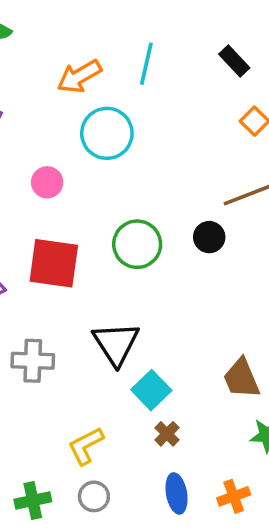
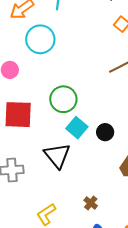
black circle: (209, 237) -> (105, 132), moved
cyan square: (151, 390) -> (77, 128), moved

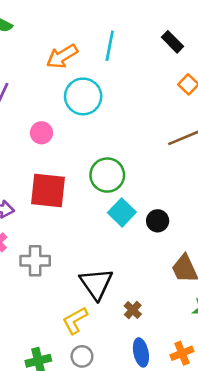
black triangle: (57, 156) -> (96, 284), moved

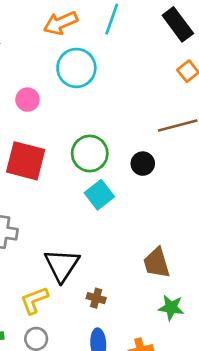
black rectangle: (173, 42) -> (178, 24), size x1.4
black circle: (158, 221) -> (143, 164), moved
brown cross: (133, 310) -> (96, 298), turned -36

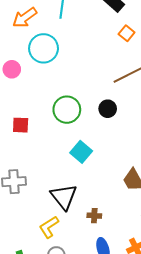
pink circle: (27, 100) -> (12, 69), moved
red square: (26, 161) -> (21, 125), size x0.6
cyan square: (99, 195) -> (81, 152), moved

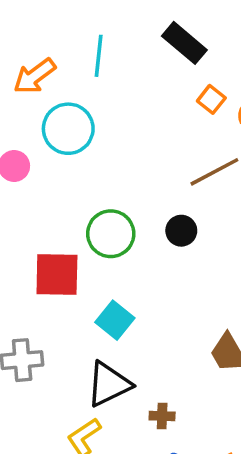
red square: (21, 125) -> (57, 275), moved, size x1.6
cyan square: (81, 152) -> (115, 320), moved
black triangle: (64, 197) -> (109, 384), turned 44

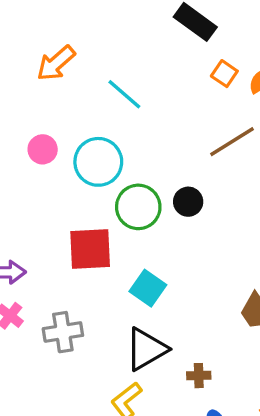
cyan line: (99, 56) -> (124, 94), moved, turned -51
cyan circle: (68, 129) -> (98, 162), moved
black circle: (181, 231) -> (188, 202), moved

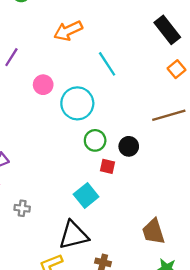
green circle: (138, 207) -> (95, 140), size x0.7
red square: (90, 249) -> (107, 166), moved, size x0.5
gray cross: (63, 332) -> (22, 208), size x0.6

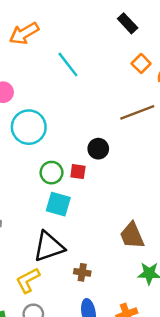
black rectangle: (167, 30) -> (128, 23), size x0.7
cyan circle: (77, 103) -> (29, 127), moved
green circle: (95, 140) -> (51, 173), moved
cyan square: (86, 196) -> (58, 204), turned -30

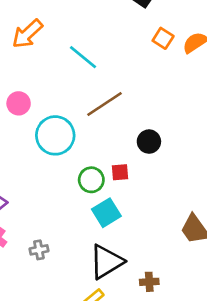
brown line: (137, 112) -> (104, 104), moved
black circle: (98, 149) -> (149, 142), moved
cyan square: (58, 204) -> (106, 213), turned -35

